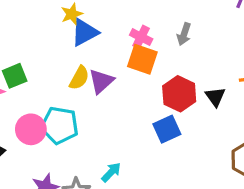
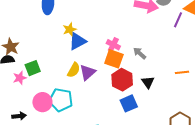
gray arrow: (184, 34) -> (140, 53), moved, turned 112
red hexagon: (179, 94) -> (122, 80), moved
black triangle: (215, 97) -> (148, 82), moved

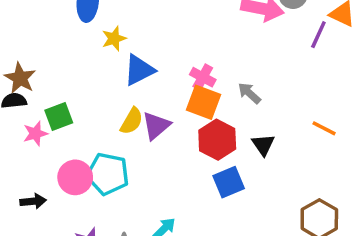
yellow star: (70, 29) -> (114, 39), moved
orange line: (182, 72) -> (324, 128), turned 32

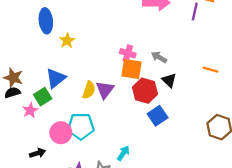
blue triangle: (139, 70) -> (56, 78), moved
black triangle: (263, 145) -> (169, 80), moved

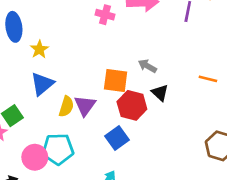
pink cross: (128, 53) -> (105, 15), moved
blue triangle: (56, 78) -> (42, 84), moved
blue square: (158, 116) -> (117, 138), moved

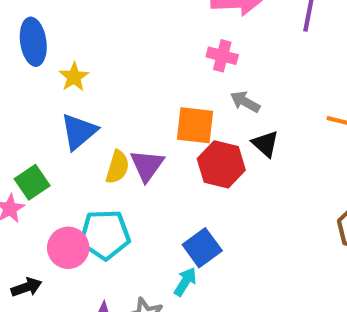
pink cross: (105, 15) -> (222, 56), moved
blue square: (117, 138) -> (202, 248), moved

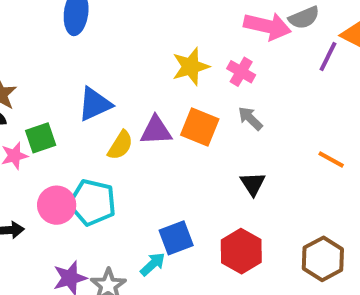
yellow star: (74, 77) -> (191, 67), moved, size x1.4
black triangle: (265, 144) -> (253, 184), moved
red hexagon: (221, 164) -> (241, 251), moved
purple triangle: (147, 165) -> (156, 131), moved, turned 36

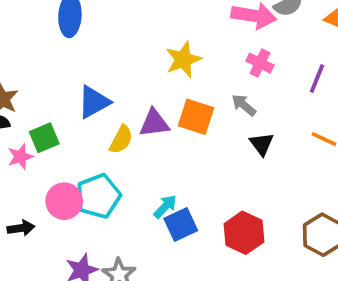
purple line: (328, 57) -> (317, 78), moved
pink cross: (241, 72) -> (260, 63), moved
black triangle: (253, 184) -> (262, 144), moved
cyan pentagon: (92, 202) -> (98, 196), turned -30
cyan arrow: (153, 264) -> (165, 207), moved

